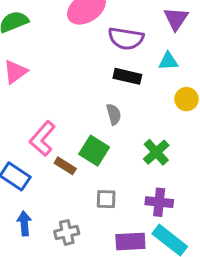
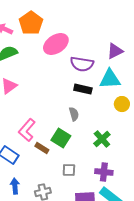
purple triangle: (176, 19) -> (115, 51), turned 30
cyan triangle: (168, 61) -> (110, 79), size x1.6

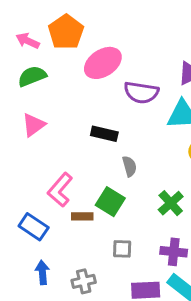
black rectangle: (83, 89) -> (104, 134), moved
brown rectangle: (42, 148) -> (82, 216), turned -32

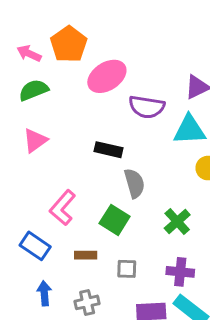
gray semicircle: (129, 166) -> (134, 183), size x1.4
brown rectangle: (82, 216) -> (86, 255), moved

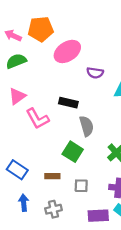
orange pentagon: (69, 44) -> (41, 29), turned 30
purple semicircle: (147, 107) -> (95, 73), size x0.7
pink L-shape: (63, 208) -> (37, 119), moved, turned -70

